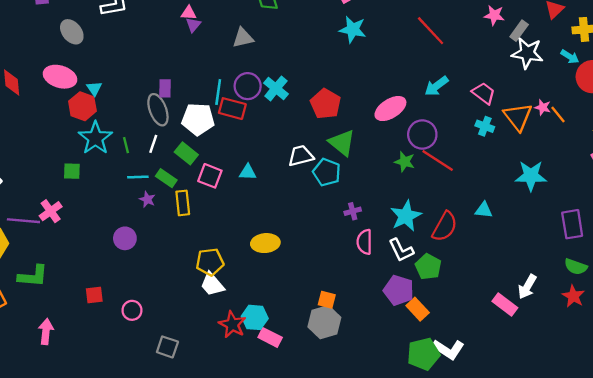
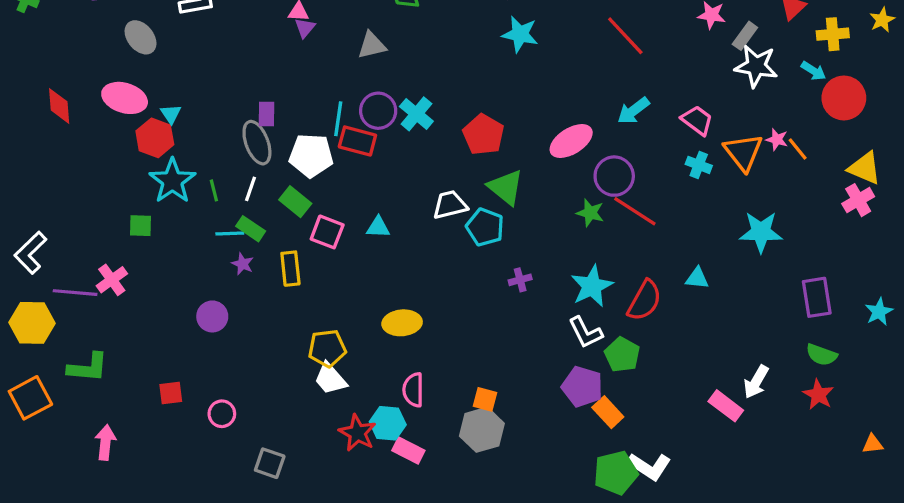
green rectangle: (166, 178) -> (251, 229), moved
pink semicircle: (364, 242) -> (413, 390), moved

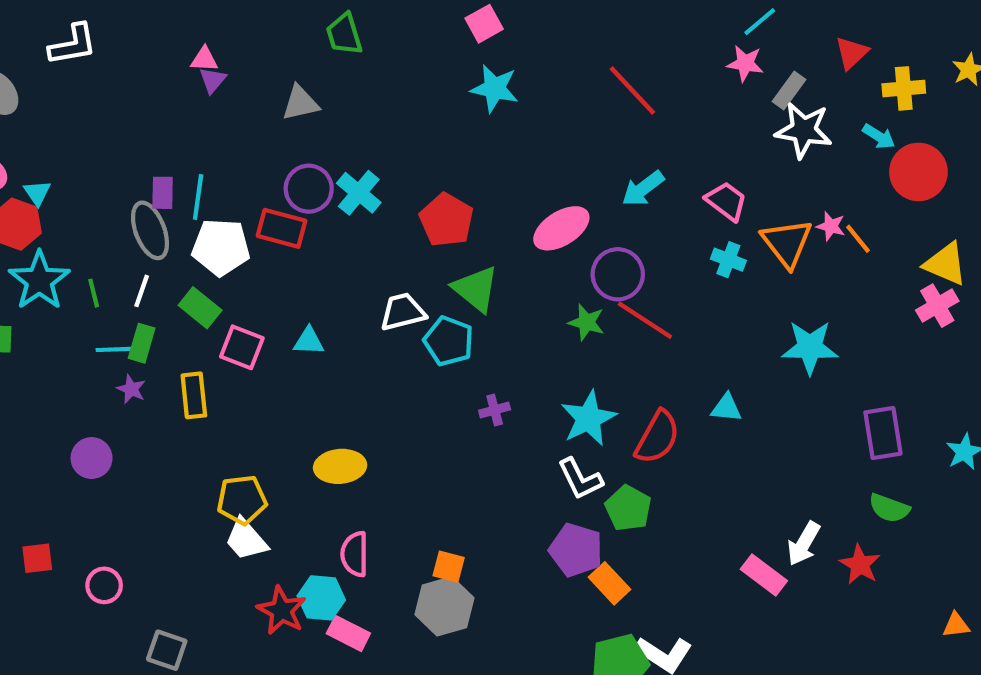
cyan line: (338, 119) -> (198, 197), moved
green rectangle: (251, 229) -> (142, 343), turned 72
red star: (818, 395) -> (860, 565), moved

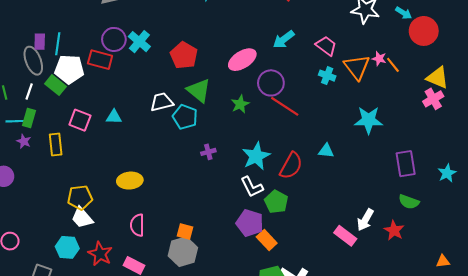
green rectangle: (200, 308) -> (56, 85), moved
green star: (586, 322) -> (240, 104), moved, turned 30
cyan hexagon: (321, 598) -> (67, 247), moved

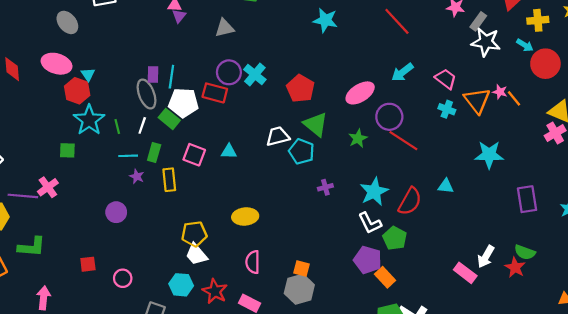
green rectangle: (29, 118) -> (154, 153), moved
green semicircle: (409, 202) -> (525, 252), moved

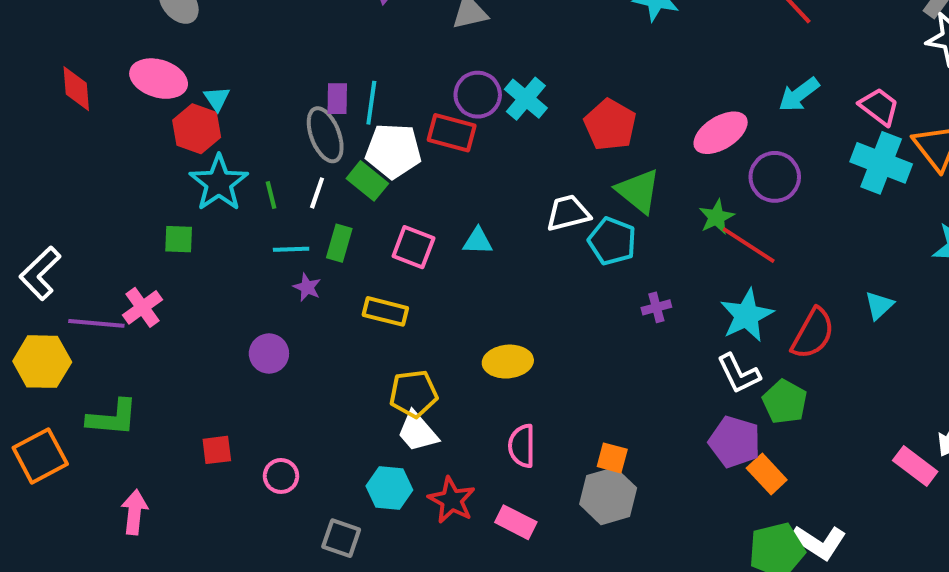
cyan cross: (447, 109) -> (881, 163), size x1.8
red line: (403, 141) -> (749, 245), moved
yellow rectangle: (169, 180) -> (385, 311), moved, turned -70
cyan triangle: (446, 186) -> (879, 305), turned -49

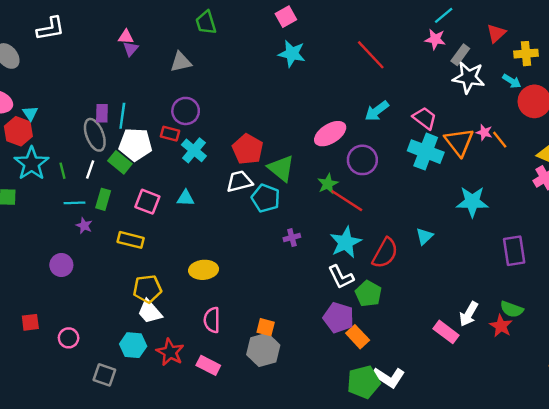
cyan cross: (526, 99) -> (194, 150), moved
red pentagon: (610, 125) -> (248, 149), moved
red rectangle: (452, 133) -> (170, 134), size x0.7

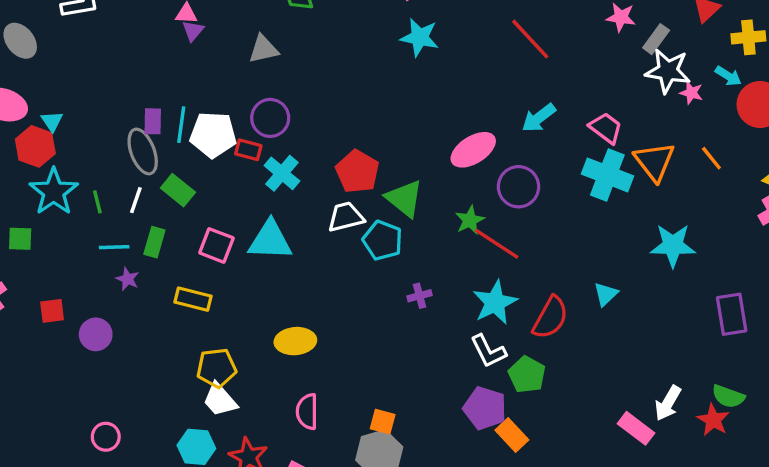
pink star: (484, 132) -> (691, 93), moved
white pentagon: (135, 144) -> (213, 135), moved
cyan triangle: (186, 198) -> (270, 240), size x1.8
red square: (30, 322) -> (52, 311), moved

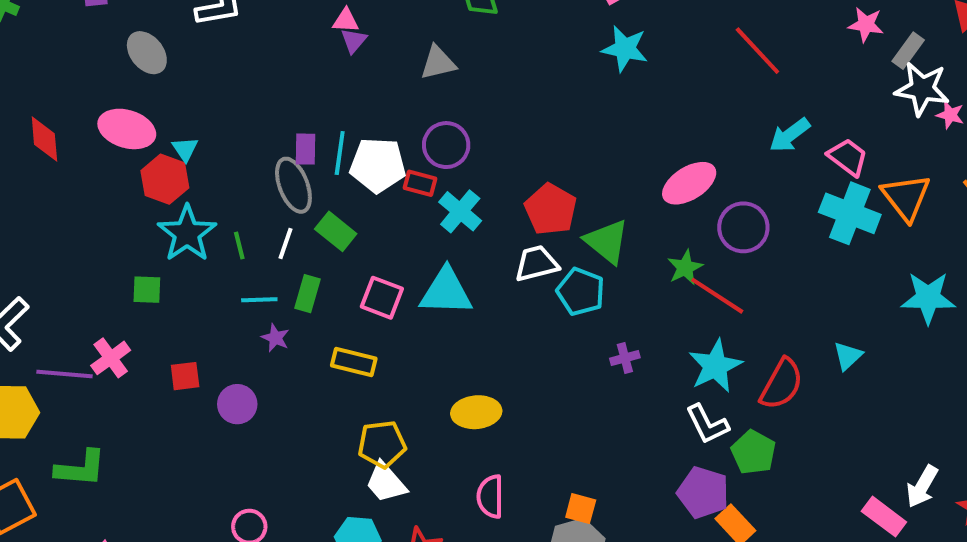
cyan arrow: (539, 118) -> (790, 135), moved

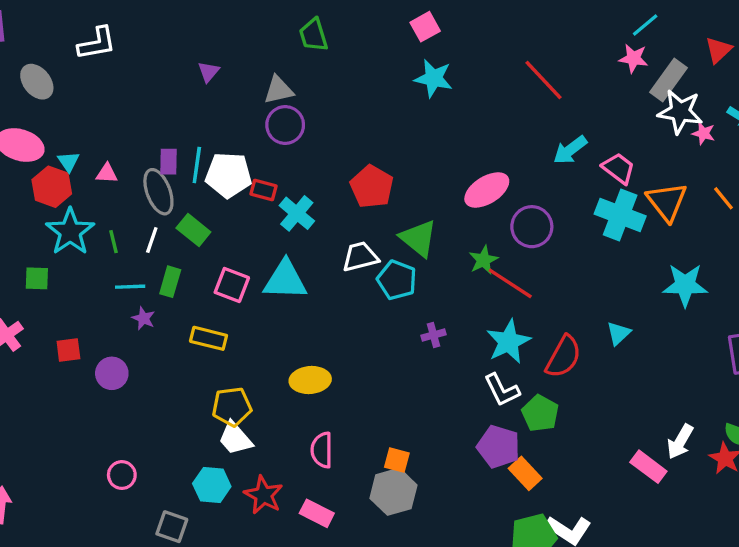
pink triangle: (346, 21) -> (107, 173), moved
gray rectangle: (908, 51) -> (668, 80), size x1.4
purple circle: (446, 145) -> (285, 125), moved
red pentagon: (551, 209) -> (372, 187), moved

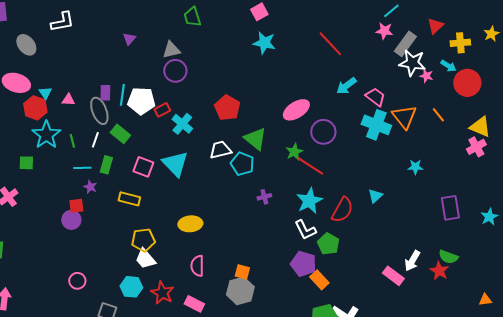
red rectangle: (263, 190) -> (162, 110), turned -42
cyan triangle: (285, 280) -> (175, 164), turned 44
cyan star: (685, 285) -> (415, 167), size x0.6
red square: (68, 350) -> (76, 206), moved

